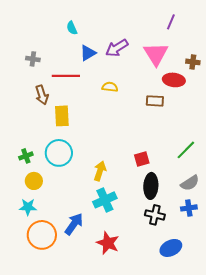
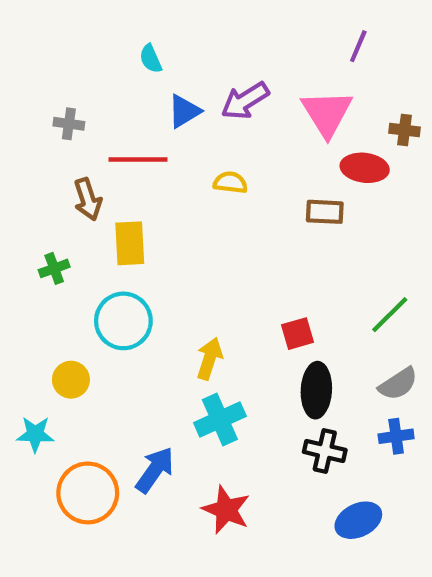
green cross: (26, 156) -> (54, 268), moved
cyan star: (28, 207) -> (35, 434), moved

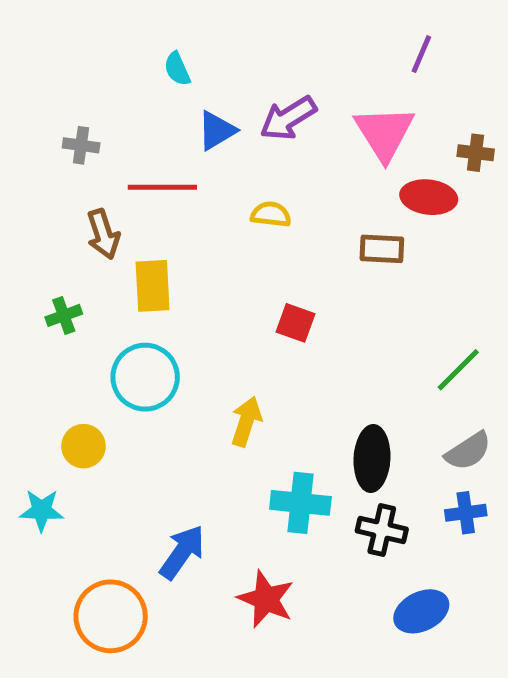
red square: (297, 334) -> (296, 323), moved, turned 36
cyan cross: (220, 420) -> (300, 503), moved, turned 30
orange circle: (88, 493) -> (111, 616), moved

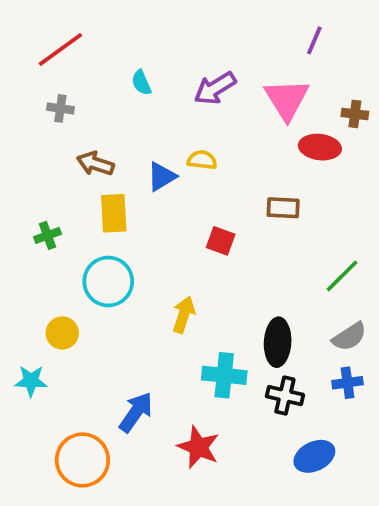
cyan semicircle: (177, 69) -> (141, 83), moved
blue triangle: (217, 131) -> (162, 177), moved
red line: (162, 187) -> (60, 50), moved, turned -36
brown arrow: (103, 234) -> (95, 164), moved, turned 126
brown rectangle: (382, 249) -> (283, 208), moved

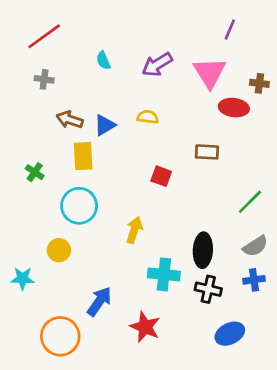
blue triangle: (162, 177) -> (105, 125), moved
green cross: (47, 235) -> (35, 172), turned -36
yellow circle: (62, 333) -> (59, 250), moved

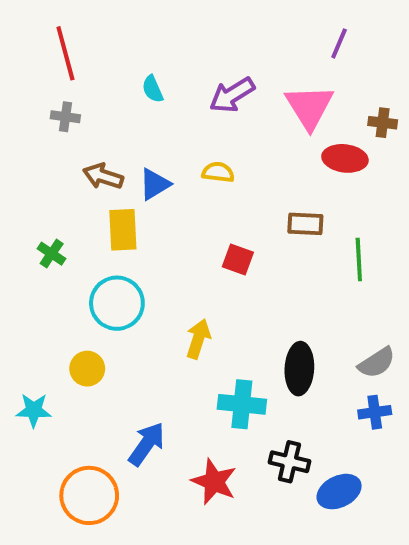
red line: (44, 36) -> (65, 53), turned -69
green line: (250, 202) -> (359, 260), moved, turned -48
black cross: (208, 289) -> (289, 462), moved

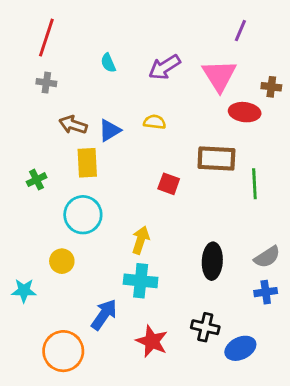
red line: (65, 53) -> (46, 38), turned 33
brown rectangle: (305, 224) -> (216, 158), size x1.5
green cross: (52, 254) -> (37, 180), turned 30
cyan cross: (242, 404) -> (141, 281), moved

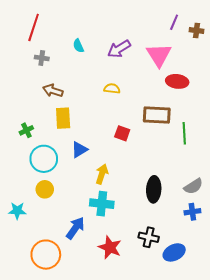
gray cross: (46, 83) -> (42, 58), moved
brown cross: (271, 87) -> (196, 30), moved
blue triangle: (110, 130) -> (79, 150), moved
cyan circle: (83, 215) -> (44, 159), moved

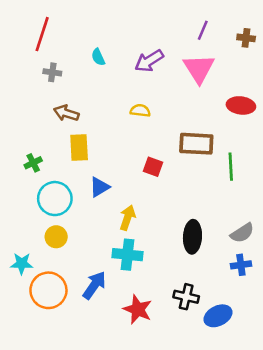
purple line: (174, 22) -> (203, 30), moved
red ellipse: (177, 81) -> (241, 105), moved
orange circle: (46, 255) -> (48, 290), moved

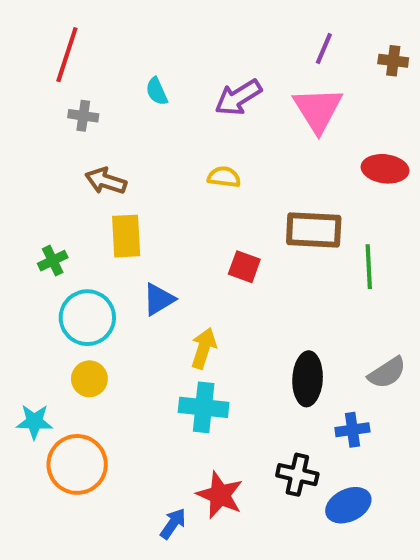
blue cross: (241, 265) -> (352, 430), moved
blue arrow: (94, 285) -> (173, 524), moved, size x0.7

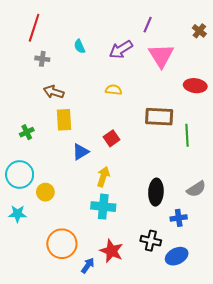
purple line: (324, 49) -> (148, 25), moved
brown cross: (393, 61) -> (199, 31), turned 32
red square: (244, 267) -> (112, 138), moved, turned 35
cyan circle: (87, 318) -> (20, 175), moved
orange circle: (77, 464) -> (62, 244), moved

